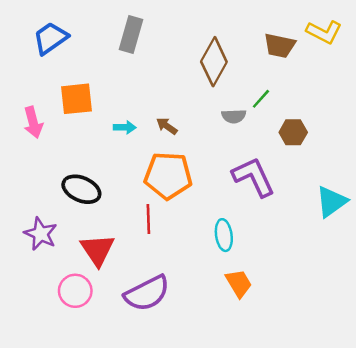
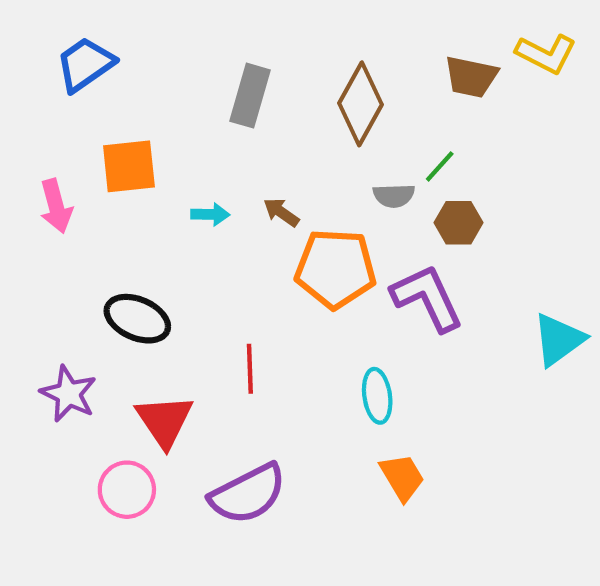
gray rectangle: (131, 34) -> (250, 96), moved
brown hexagon: (293, 132) -> (458, 223), moved
orange pentagon: (168, 176) -> (335, 269), moved

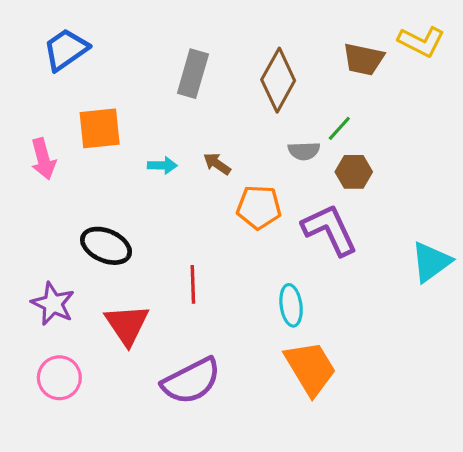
orange pentagon: (335, 269) -> (259, 207), size x0.7
orange trapezoid: (402, 477) -> (310, 368), size x1.5
pink circle: (127, 490) -> (59, 378), moved

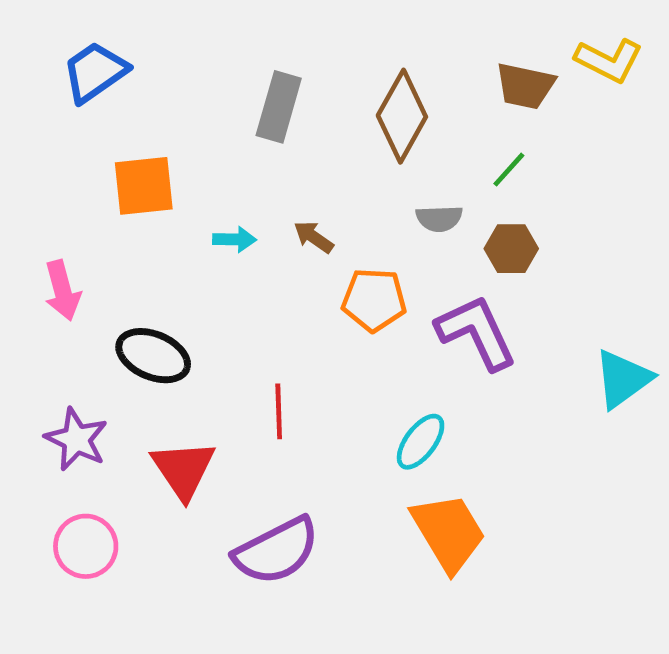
green line: (339, 128) -> (509, 170), moved
pink arrow: (43, 159) -> (62, 291), moved
cyan ellipse: (291, 305) -> (421, 442), turned 45

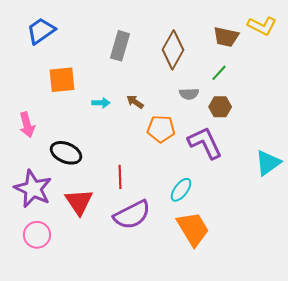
purple star: (76, 439) -> (33, 189), size x1.4
purple semicircle: (276, 551) -> (132, 215), moved

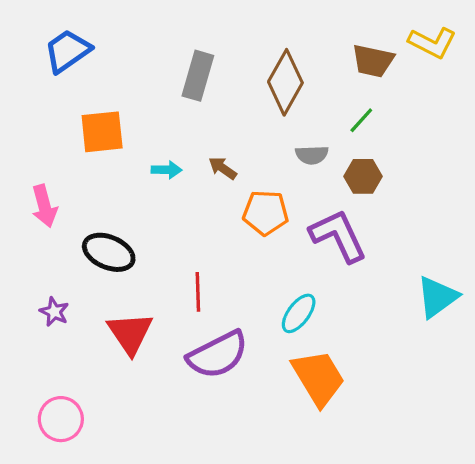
cyan triangle: (268, 163) -> (437, 297), moved
purple star: (33, 189) -> (54, 312), size x0.5
pink circle: (37, 235) -> (61, 419), moved

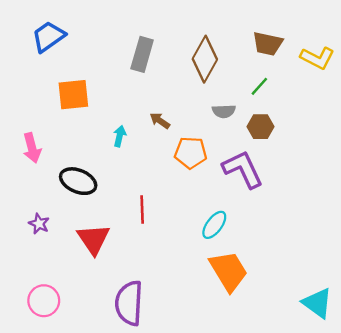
yellow L-shape: (432, 43) -> (317, 58), moved
cyan arrow: (167, 170) -> (120, 136), moved, turned -78
cyan triangle: (437, 297) -> (317, 303), moved, turned -48
purple semicircle: (218, 355) -> (129, 303), moved, turned 120

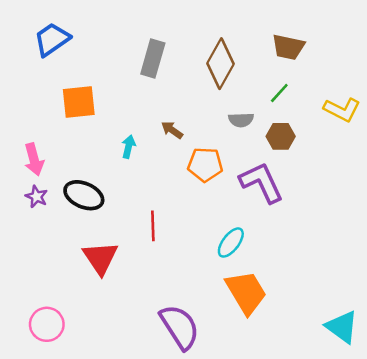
yellow L-shape: (317, 58) -> (342, 110), moved
purple star: (39, 224) -> (37, 197), moved
purple semicircle: (129, 303) -> (180, 327), moved, turned 144

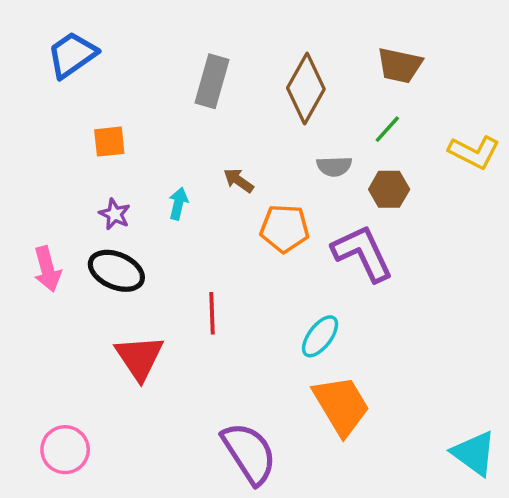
orange square: (79, 102) -> (109, 142), size x0.7
pink arrow: (34, 159) -> (47, 269), moved
purple star: (37, 197) -> (115, 214), moved

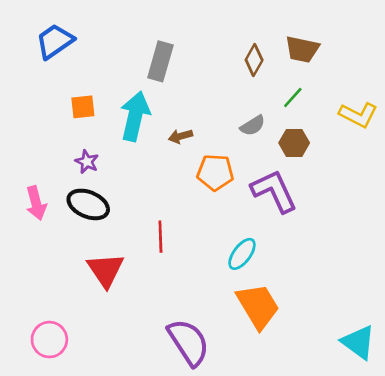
brown diamond: (306, 88) -> (254, 60), moved, size x0.6
gray semicircle: (334, 166) -> (253, 126), turned -30
brown arrow: (239, 180) -> (180, 136), turned -50
cyan arrow: (178, 204) -> (135, 116), moved, size x2.0

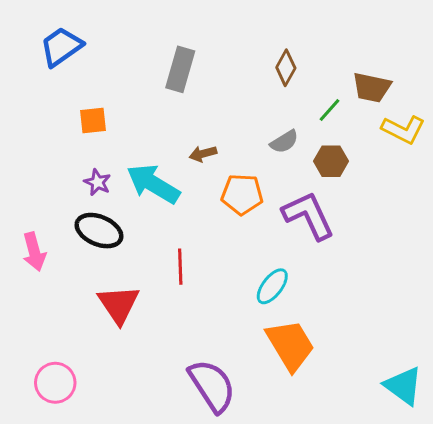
brown trapezoid: (302, 49) -> (372, 87), moved
cyan arrow: (135, 116) -> (153, 184), moved, turned -72
pink arrow: (36, 203) -> (34, 252), moved

